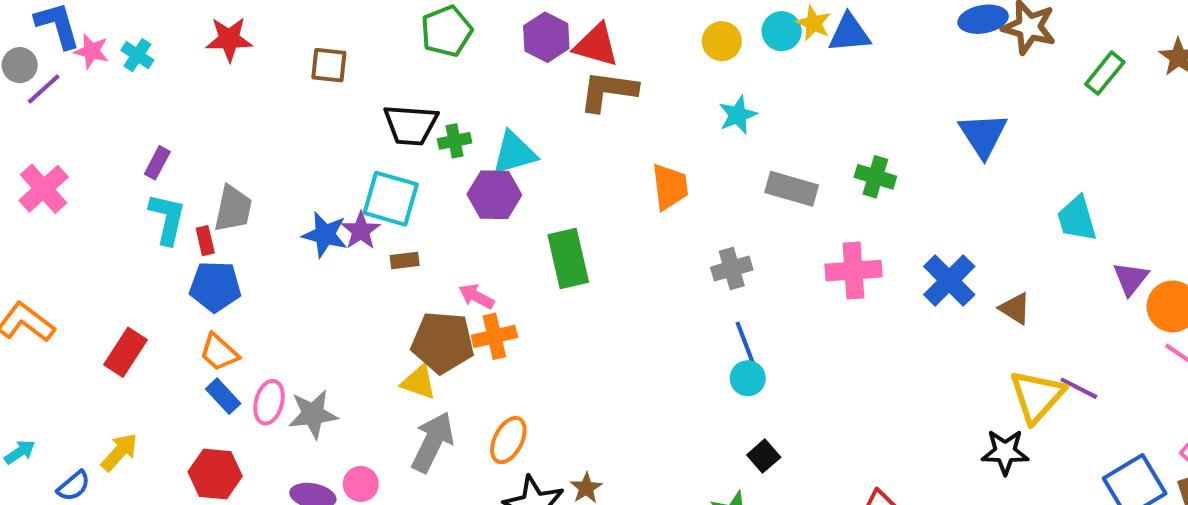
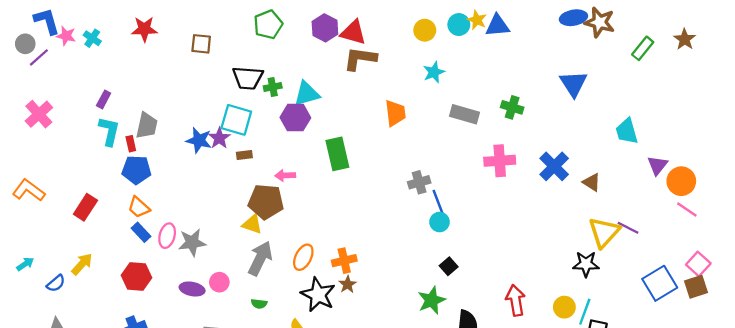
gray cross: (732, 269) -> (419, 182), moved
pink arrow: (476, 296) -> (285, 175), turned -30
orange cross: (494, 336) -> (344, 261), moved

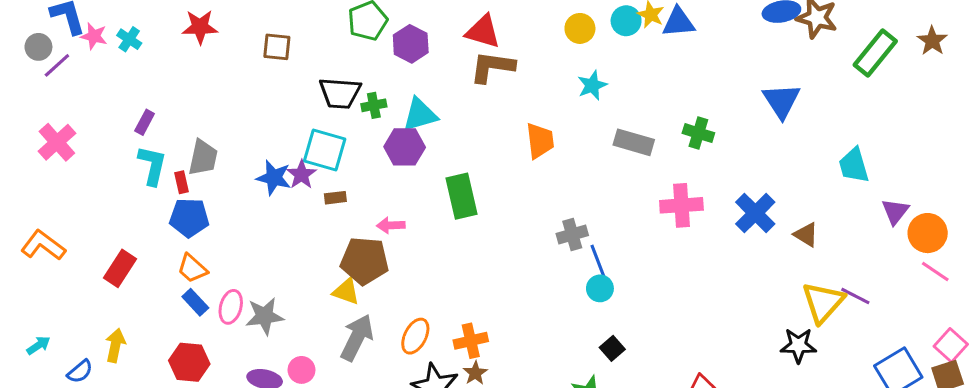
purple hexagon: (325, 28) -> (411, 44), moved
green rectangle: (643, 48) -> (875, 53), size x1.4
yellow arrow: (82, 264) -> (115, 345), turned -30

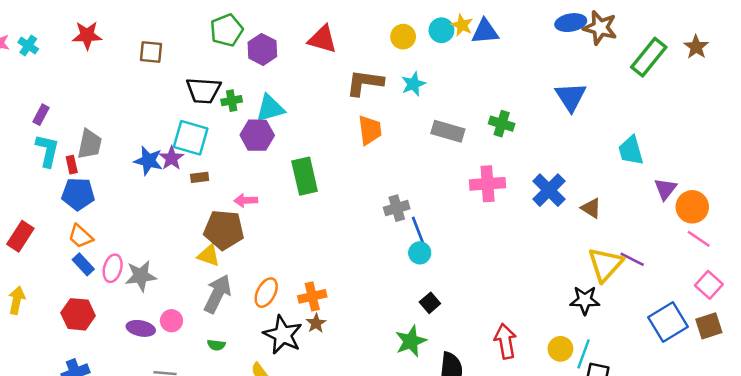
brown L-shape: (492, 67) -> (365, 83), moved
pink square: (951, 345) -> (709, 285), moved

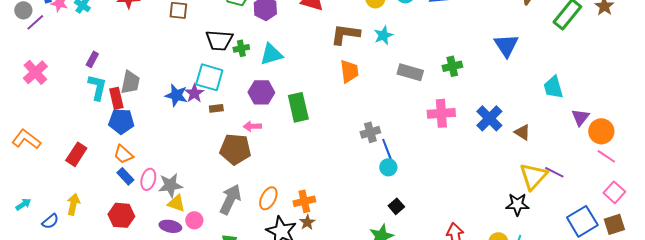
green cross: (502, 124) -> (452, 66), turned -30
purple hexagon: (257, 135) -> (261, 92), moved
red rectangle: (72, 165) -> (116, 98), size x1.5
yellow triangle: (209, 255) -> (176, 203), moved

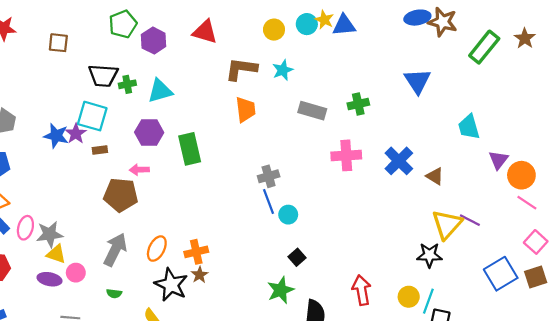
blue line: (387, 150) -> (269, 201), moved

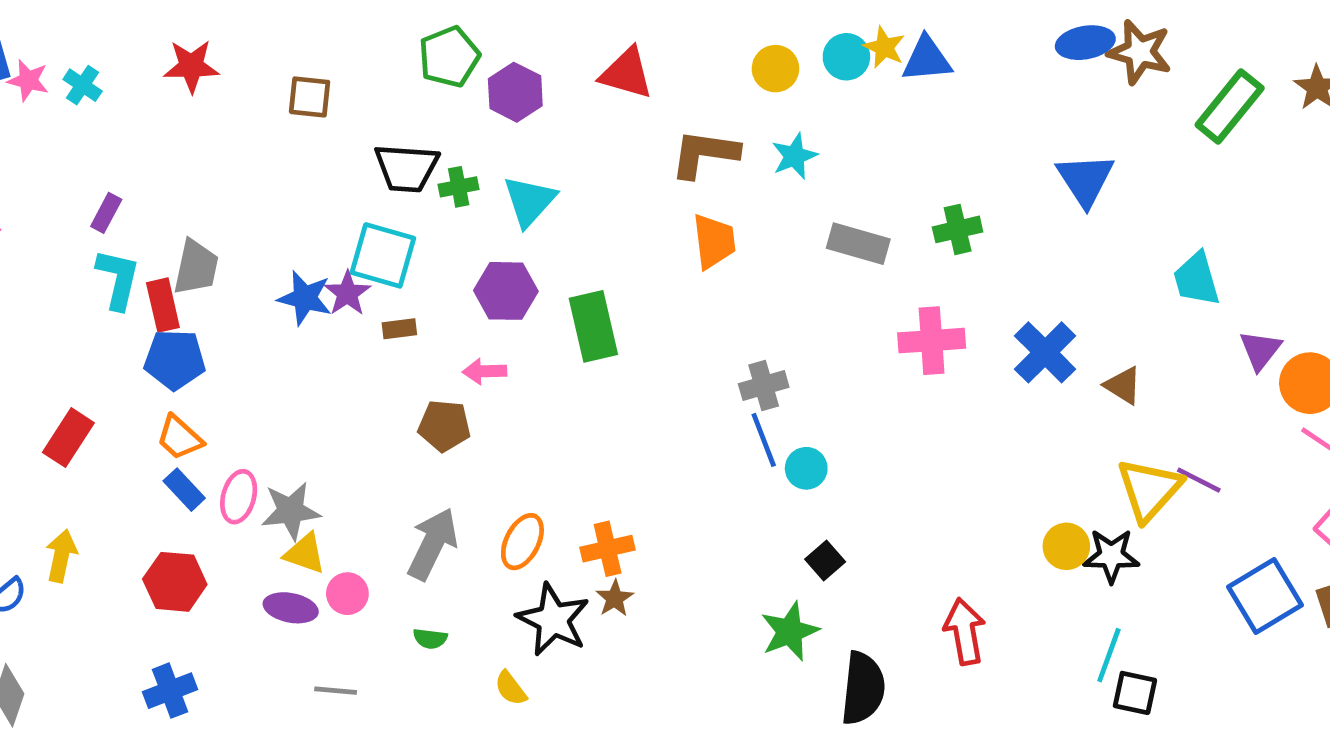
cyan triangle: (160, 91) -> (530, 201), turned -32
brown pentagon: (121, 195) -> (444, 426), size x0.7
yellow circle: (409, 297) -> (1066, 546), moved

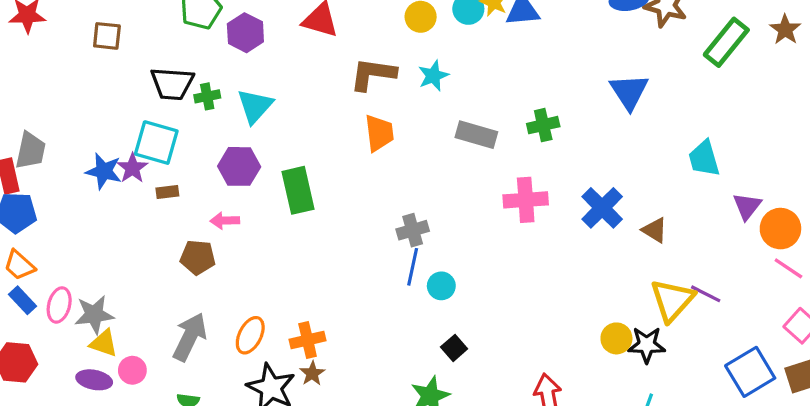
blue line: (764, 440) -> (413, 267), turned 33

